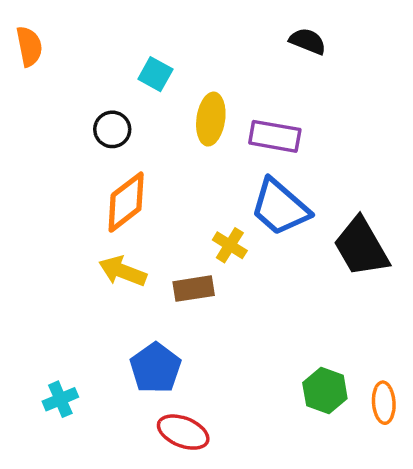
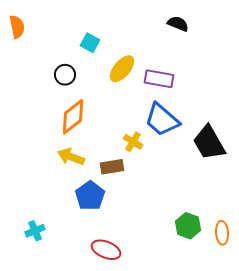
yellow ellipse: (211, 119) -> (122, 69), turned 32
blue pentagon: (155, 368) -> (90, 196), moved

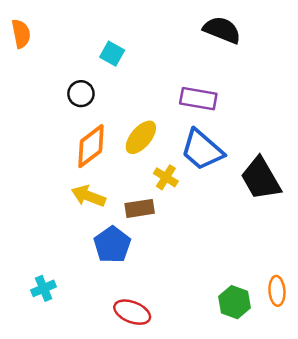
black semicircle: (178, 24) -> (222, 30), size x1.4
yellow ellipse: (122, 69) -> (141, 137), moved
green hexagon: (188, 226) -> (235, 302), moved

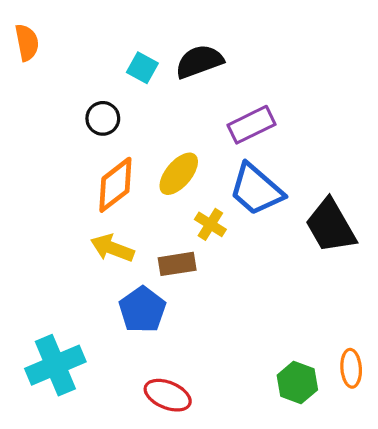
black semicircle: (222, 30) -> (199, 61), moved, turned -42
purple rectangle: (198, 99) -> (251, 125), turned -36
cyan cross: (44, 288) -> (55, 365), size x1.8

